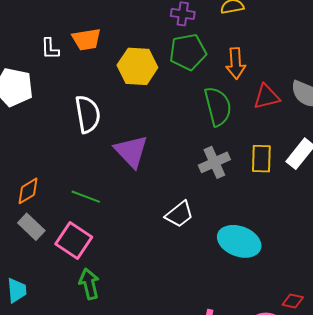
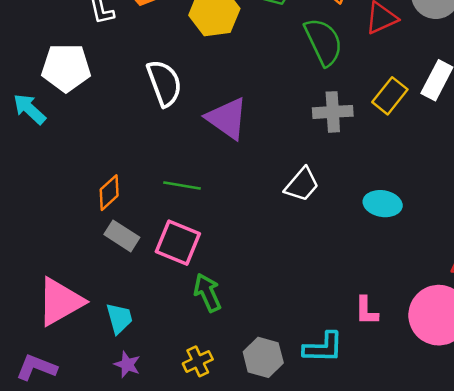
yellow rectangle: (261, 159) -> (390, 96), turned 48
gray cross: (214, 162) -> (333, 112), turned 32
cyan ellipse: (239, 241) -> (383, 204), size x0.7

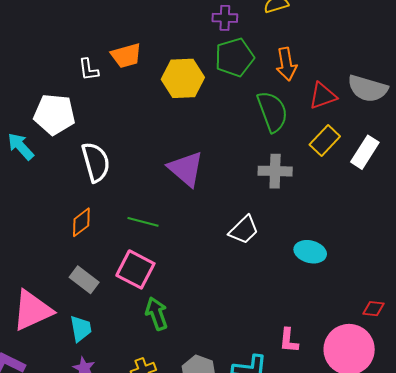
white semicircle: (164, 83) -> (96, 162), moved
yellow rectangle: (390, 96) -> (325, 141), moved
gray rectangle: (122, 236) -> (84, 280), moved

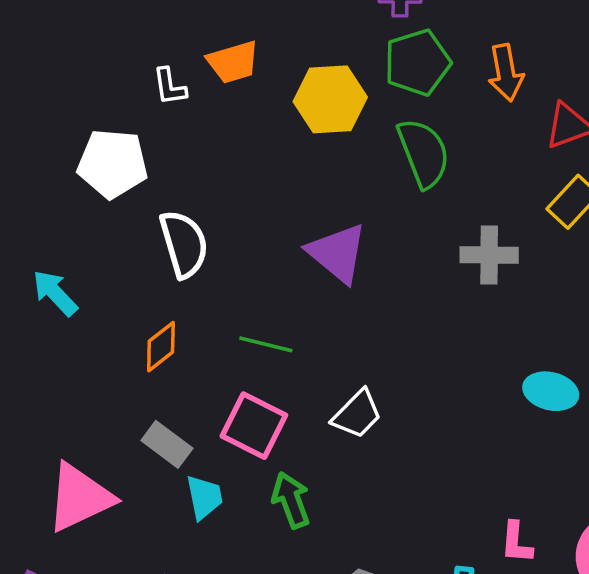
green semicircle: (272, 112) -> (424, 153), moved
cyan arrow: (21, 146) -> (55, 293), moved
white trapezoid: (244, 230) -> (357, 414), moved
cyan trapezoid: (81, 329) -> (204, 497), moved

